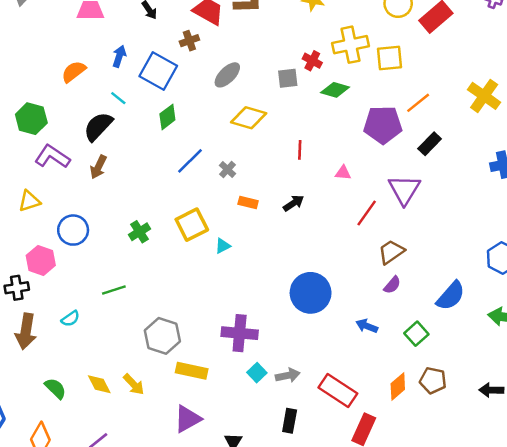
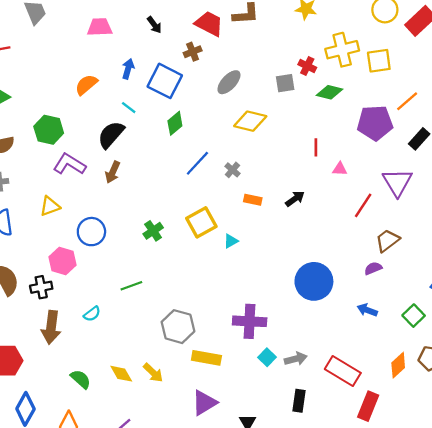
red line: (300, 150) -> (316, 147), moved
purple semicircle: (392, 285) -> (373, 268), moved, turned -150

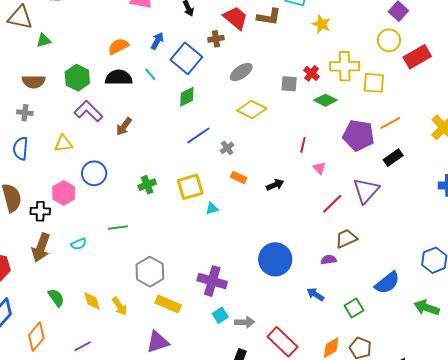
black semicircle: (111, 135) -> (119, 78), moved, turned 36
pink triangle: (340, 169) -> (319, 168), turned 32

